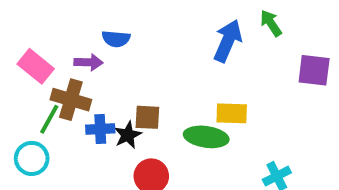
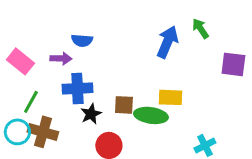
brown cross: (71, 100) -> (43, 132), moved
brown square: (147, 117) -> (124, 105), moved
blue cross: (100, 129) -> (77, 88), moved, size x1.4

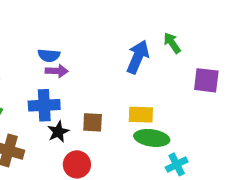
purple arrow: (61, 58) -> (57, 71), moved
green ellipse: (151, 115) -> (152, 138), moved

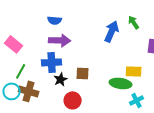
blue semicircle: (49, 55) -> (55, 20), moved
purple arrow: (57, 71) -> (60, 40), size x1.5
yellow rectangle: (141, 115) -> (134, 71), moved

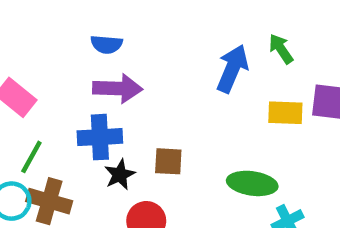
yellow rectangle: (134, 71) -> (285, 113), moved

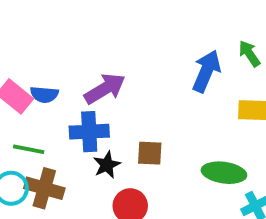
blue semicircle: (107, 44) -> (44, 95), moved
purple arrow: (118, 89) -> (105, 89), turned -33
green line: (31, 157) -> (29, 149), turned 72

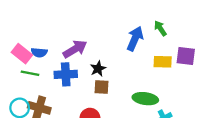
green line: (29, 149) -> (30, 73), moved
black star: (107, 165) -> (98, 69), moved

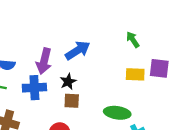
blue arrow: (135, 39) -> (78, 50), moved, turned 35
purple arrow: (75, 49) -> (44, 61), turned 135

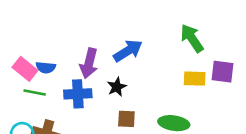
green arrow: (133, 40) -> (192, 38), size x1.5
brown square: (72, 101) -> (126, 119), moved

